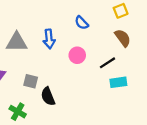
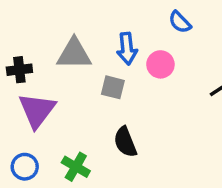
pink circle: (77, 55) -> (160, 64), moved
gray square: (31, 81) -> (113, 87), moved

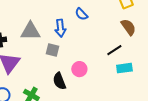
blue semicircle: (180, 22) -> (81, 14), moved
pink circle: (160, 64) -> (79, 69), moved

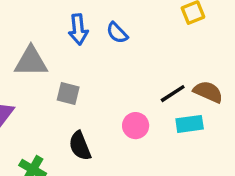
brown semicircle: (128, 27) -> (208, 92), moved, turned -30
blue arrow: (60, 28) -> (78, 29), moved
pink circle: (79, 69) -> (136, 126), moved

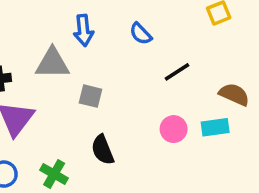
blue arrow: (78, 29) -> (84, 30), moved
black line: (173, 94) -> (177, 72), moved
pink circle: (136, 126) -> (174, 129), moved

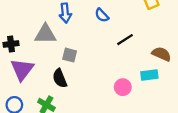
pink circle: (174, 129) -> (123, 87), moved
black semicircle: (103, 150) -> (60, 78), moved

